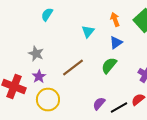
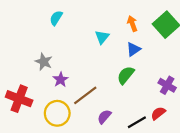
brown line: (73, 68) -> (85, 95), moved
purple star: (39, 77) -> (61, 80), moved
purple semicircle: (99, 104) -> (104, 117), moved

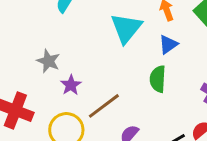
cyan triangle: (102, 37) -> (126, 28), size x1.6
green semicircle: (126, 75) -> (158, 79), turned -36

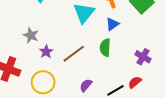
brown line: (104, 106) -> (74, 54), moved

